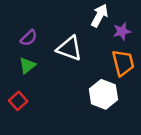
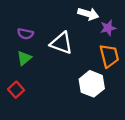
white arrow: (100, 16) -> (88, 14), turned 78
purple semicircle: (29, 38) -> (25, 34), turned 56

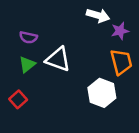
white triangle: (61, 43) -> (58, 59), moved

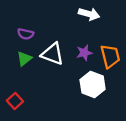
purple star: (120, 31) -> (84, 53), moved
red square: (18, 99) -> (15, 101), moved

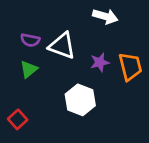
white triangle: (53, 54) -> (62, 46), moved
white hexagon: (93, 85) -> (80, 100), moved

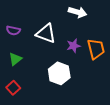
purple semicircle: (30, 40) -> (13, 30), moved
green triangle: (29, 69) -> (15, 59), moved

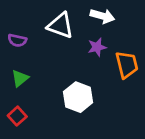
white triangle: (46, 34) -> (60, 25), moved
purple star: (74, 46) -> (97, 47), moved

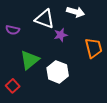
purple star: (97, 47) -> (61, 35), moved
green triangle: (20, 78) -> (30, 60), moved, size x1.5

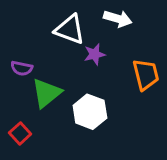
purple semicircle: (13, 30) -> (22, 68), moved

